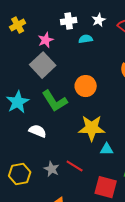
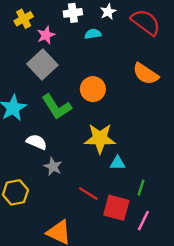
yellow cross: (18, 25) -> (24, 19), moved
red line: (75, 166) -> (88, 194), moved
gray star: (52, 169) -> (53, 167), moved

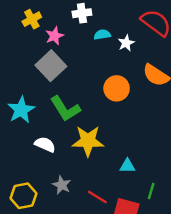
white star: (108, 12) -> (126, 43), moved
orange circle: (93, 89) -> (117, 88), moved
yellow star: (100, 138) -> (88, 141), moved
gray star: (53, 167) -> (62, 185), moved

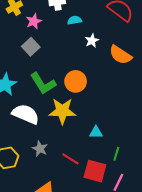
white star: (126, 43) -> (92, 41), moved
gray square: (51, 66) -> (31, 47), size x0.7
orange circle: (117, 88) -> (76, 81), moved
white semicircle: (45, 144) -> (26, 114), size x1.5

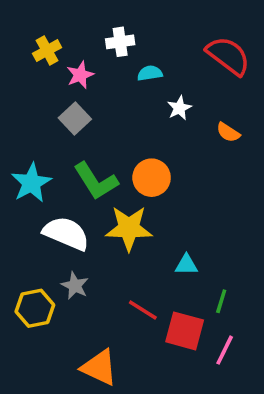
orange semicircle: (120, 55) -> (228, 132), size x0.6
gray star: (40, 149) -> (75, 286), moved

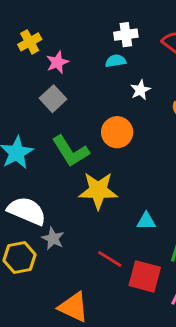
white cross: (120, 42) -> (126, 35), moved
orange circle: (152, 178) -> (117, 132), moved
white semicircle: (66, 233) -> (27, 211), moved

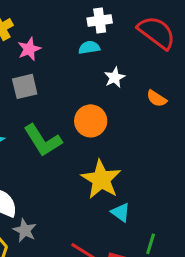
gray square: (53, 99) -> (25, 86), turned 30
yellow star: (98, 190) -> (101, 179), moved, turned 30
cyan triangle: (146, 221) -> (121, 212), turned 36

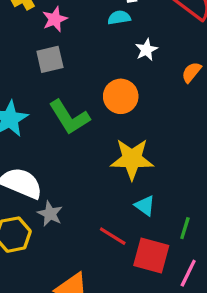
orange semicircle: (157, 98) -> (191, 72), turned 96
yellow star: (101, 179) -> (132, 159), turned -30
cyan triangle: (121, 212) -> (145, 206), moved

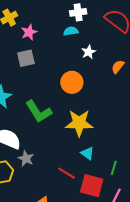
green L-shape: (69, 117) -> (38, 112), moved

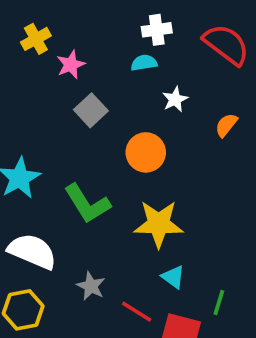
gray square: (26, 58) -> (91, 110), moved, turned -30
gray star: (26, 159) -> (91, 286), moved

